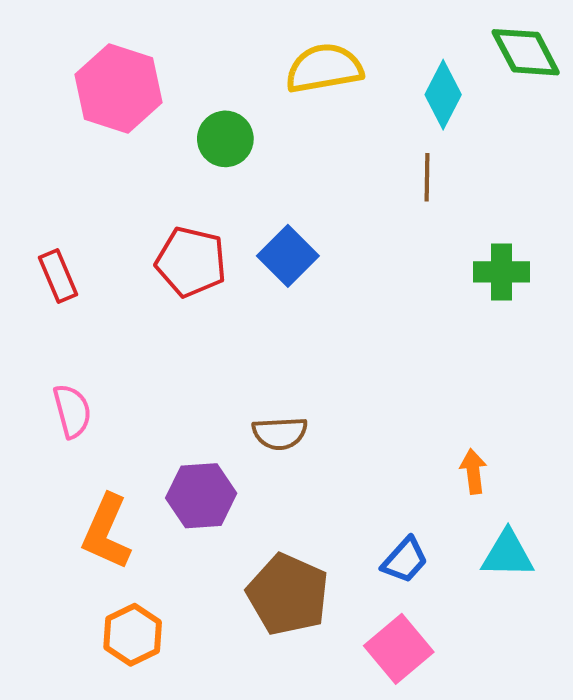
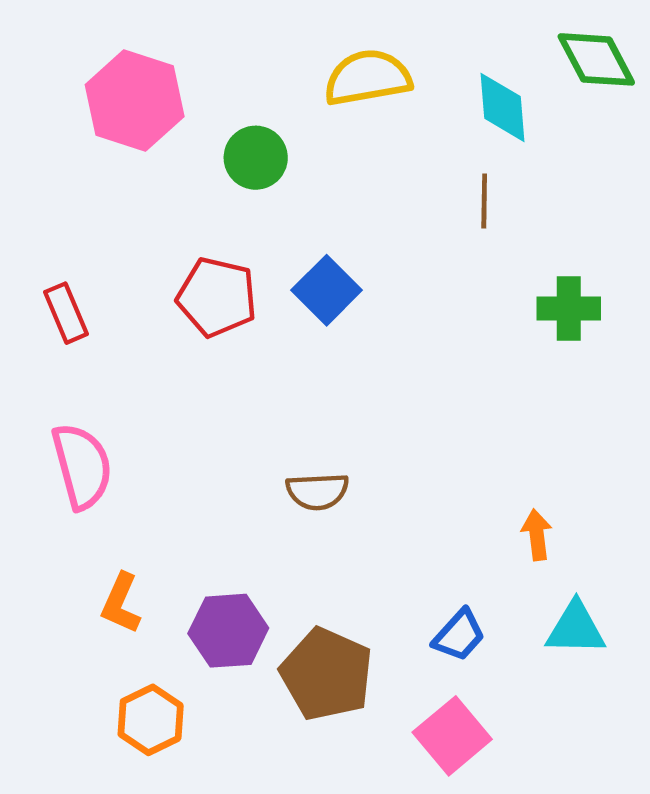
cyan diamond: (443, 95) -> (502, 107), turned -32
pink semicircle: (72, 411) -> (82, 466), size x1.4
purple hexagon: (201, 496) -> (228, 631), moved
orange L-shape: (106, 532) -> (121, 603), size x0.7

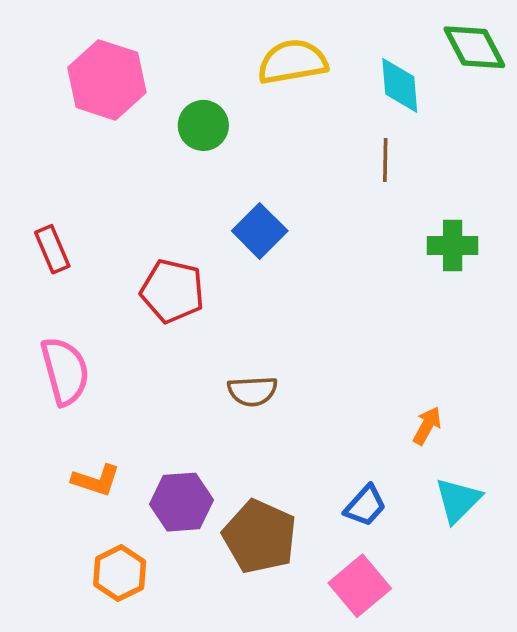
red pentagon: (217, 297) -> (172, 291), moved
orange arrow: (537, 535) -> (427, 426), turned 36
orange L-shape: (121, 603) -> (96, 480), turned -96
cyan triangle: (576, 628) -> (458, 500), turned -46

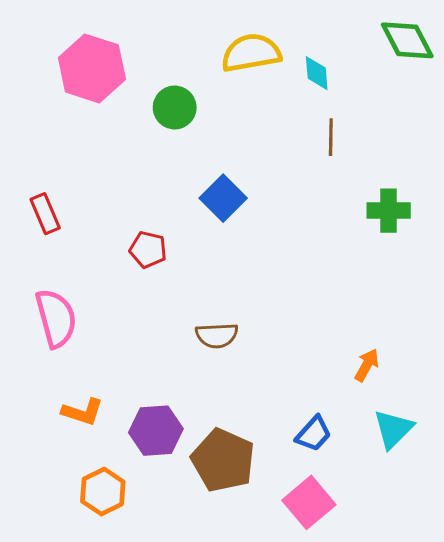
cyan diamond: (400, 85) -> (317, 73), moved, size x0.7
red pentagon: (172, 291) -> (148, 250), size x0.7

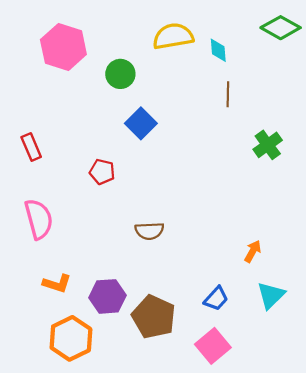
green diamond: (407, 40) -> (281, 28), turned -33
blue square: (223, 198) -> (141, 123), moved
green cross: (389, 211) -> (268, 145), turned -36
orange hexagon: (103, 492) -> (71, 338), size x1.4

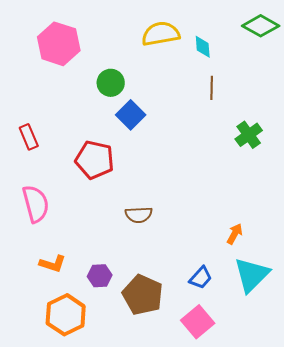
green circle: (120, 74) -> (111, 83), moved
red pentagon: (102, 172) -> (95, 160), size x1.6
cyan triangle: (271, 295) -> (252, 275), size x1.4
purple hexagon: (107, 296) -> (100, 276), size x0.7

